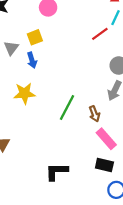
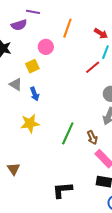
yellow square: (35, 37) -> (32, 66), moved
gray triangle: (11, 48) -> (16, 84), turned -32

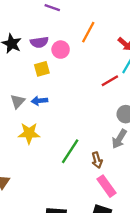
purple semicircle: (19, 25) -> (39, 42), moved
gray triangle: (16, 84) -> (18, 101), moved, turned 32
blue arrow: (35, 94) -> (40, 101), turned 96

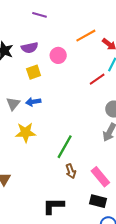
orange line: (88, 32) -> (86, 36), moved, turned 36
pink circle: (61, 50) -> (58, 55), moved
brown arrow: (97, 160) -> (71, 171), moved

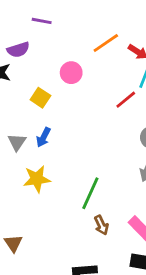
purple semicircle: (30, 48) -> (18, 50), moved
yellow square: (34, 72) -> (40, 98), turned -32
blue arrow: (33, 102) -> (43, 137), turned -48

